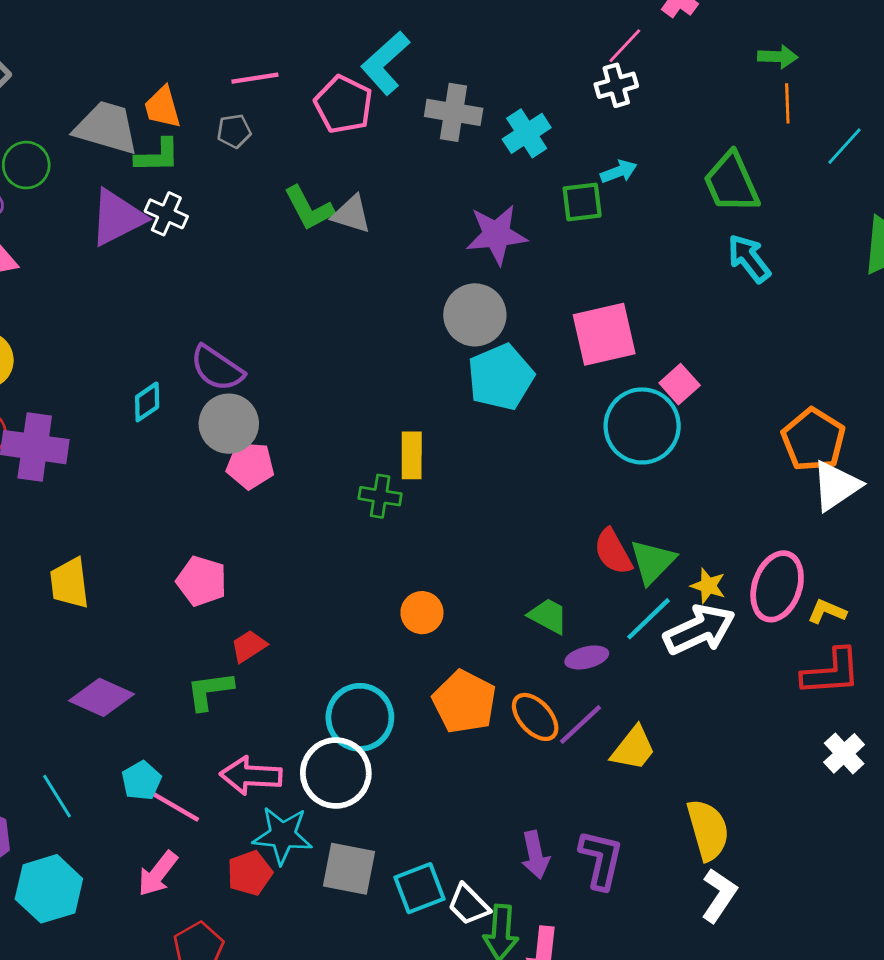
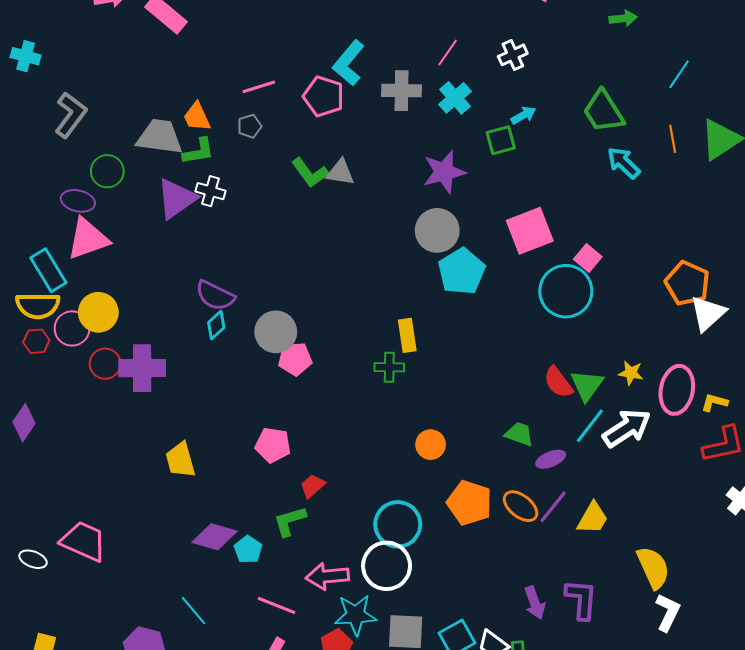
pink line: (625, 46) -> (448, 53), moved
orange line: (787, 103) -> (673, 139), moved
purple semicircle: (217, 368) -> (215, 296), moved
yellow star: (708, 586) -> (631, 373), moved
cyan pentagon: (141, 781) -> (248, 550), moved

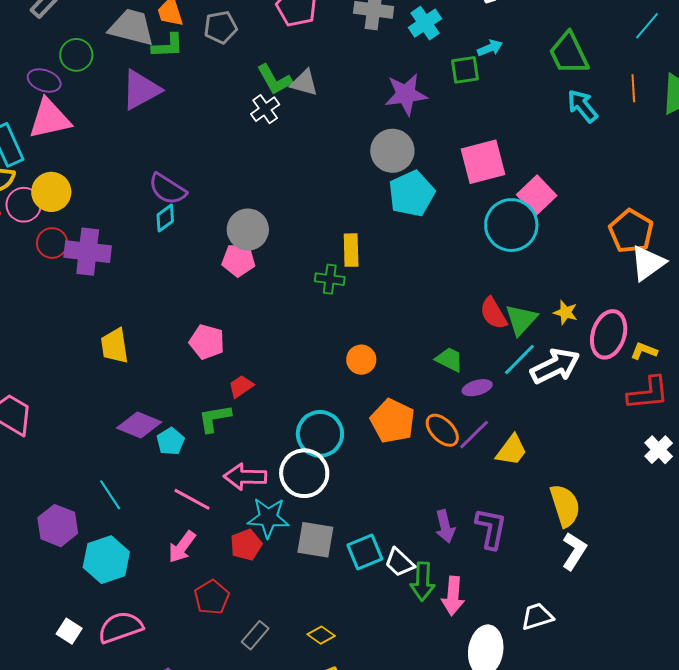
gray pentagon: (249, 126) -> (221, 27), size x1.4
white cross: (210, 191) -> (265, 109), moved, turned 32
pink square: (588, 258) -> (537, 195), size x1.4
gray circle: (276, 332) -> (248, 230), moved

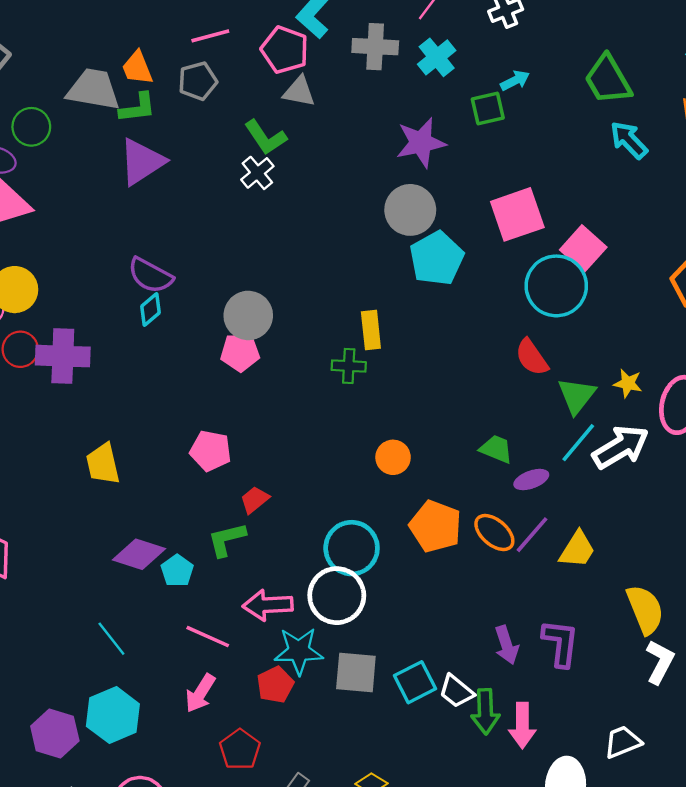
gray triangle: (304, 83) -> (299, 92), moved
purple triangle: (141, 90) -> (142, 162), moved
red semicircle: (493, 313) -> (532, 357), moved
purple hexagon: (58, 526) -> (55, 734), moved

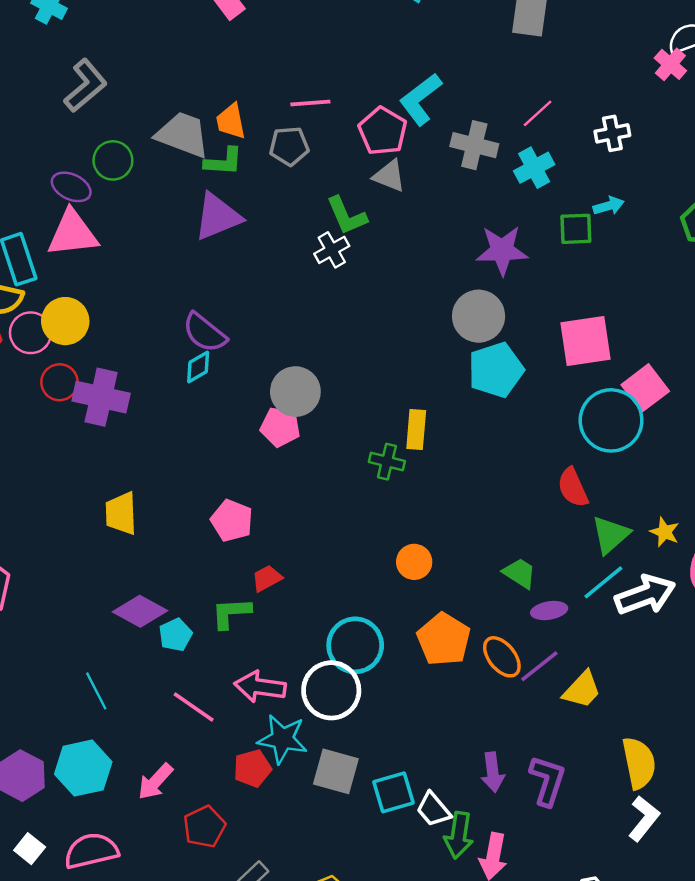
pink arrow: (200, 693) -> (155, 782), moved

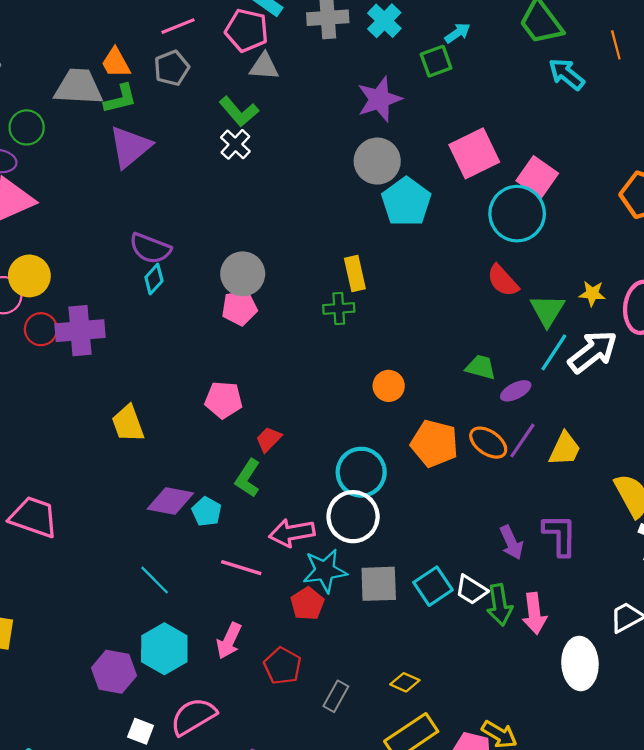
green L-shape: (231, 613) -> (248, 478), turned -36

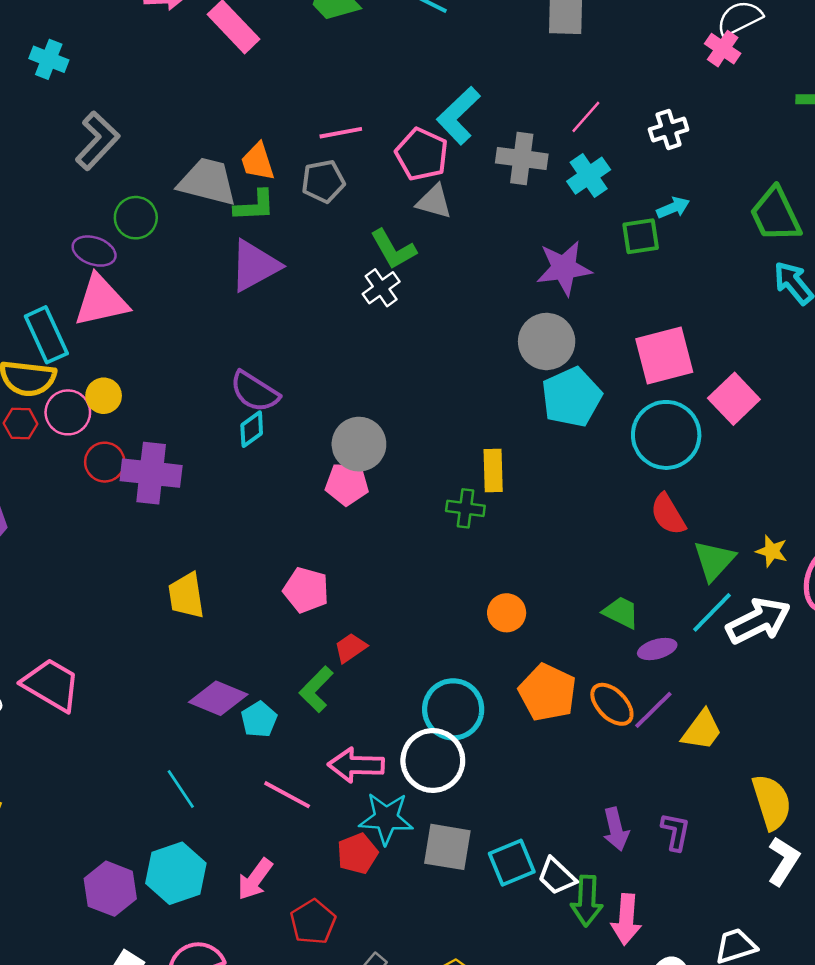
cyan circle: (517, 214) -> (666, 435), moved
yellow circle: (29, 276) -> (104, 396), size x0.7
purple L-shape: (560, 535) -> (676, 832), size x0.7

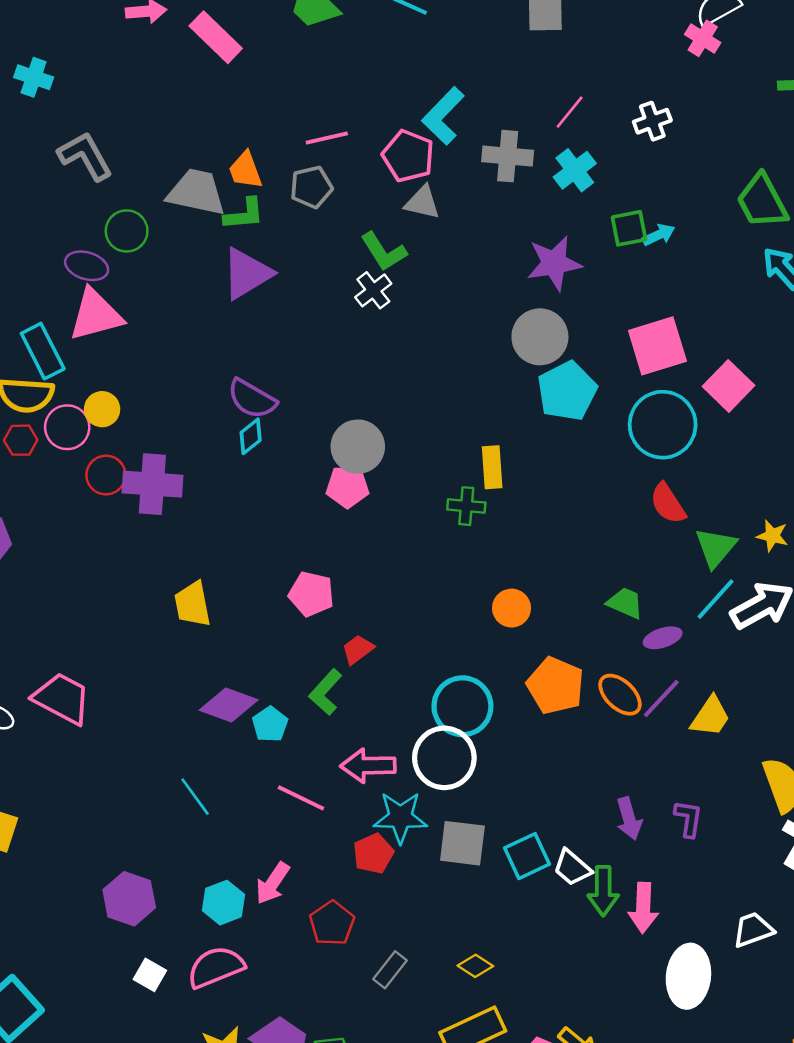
gray L-shape: (97, 141) -> (85, 156), turned -70
cyan arrow: (673, 208) -> (659, 235), moved
cyan hexagon: (176, 873) -> (223, 903), moved, size x0.7

